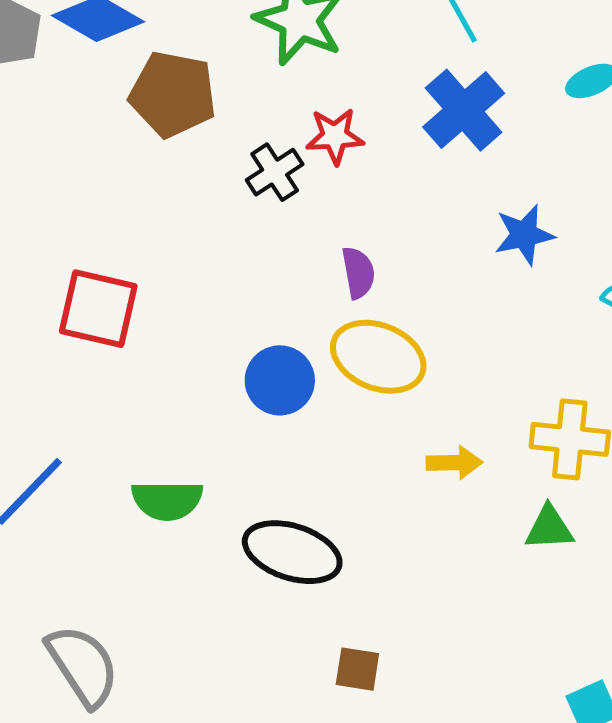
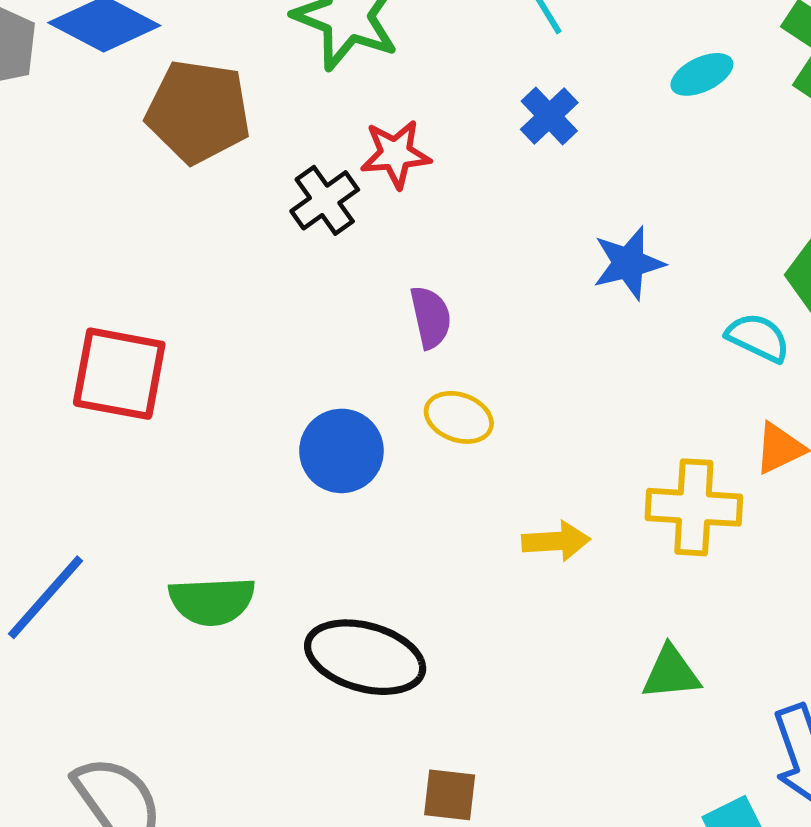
blue cross: (464, 110) -> (549, 116), size x0.6
yellow ellipse: (378, 357) -> (459, 417), size x0.6
green triangle: (549, 528) -> (671, 673), moved

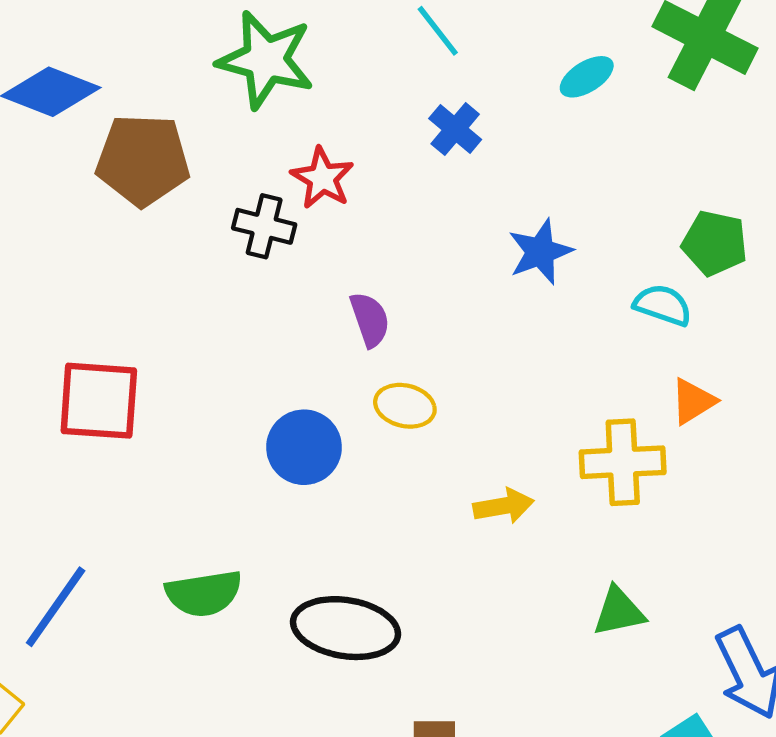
red star: (395, 154) -> (322, 178), turned -30
black cross: (325, 200) -> (264, 226), turned -34

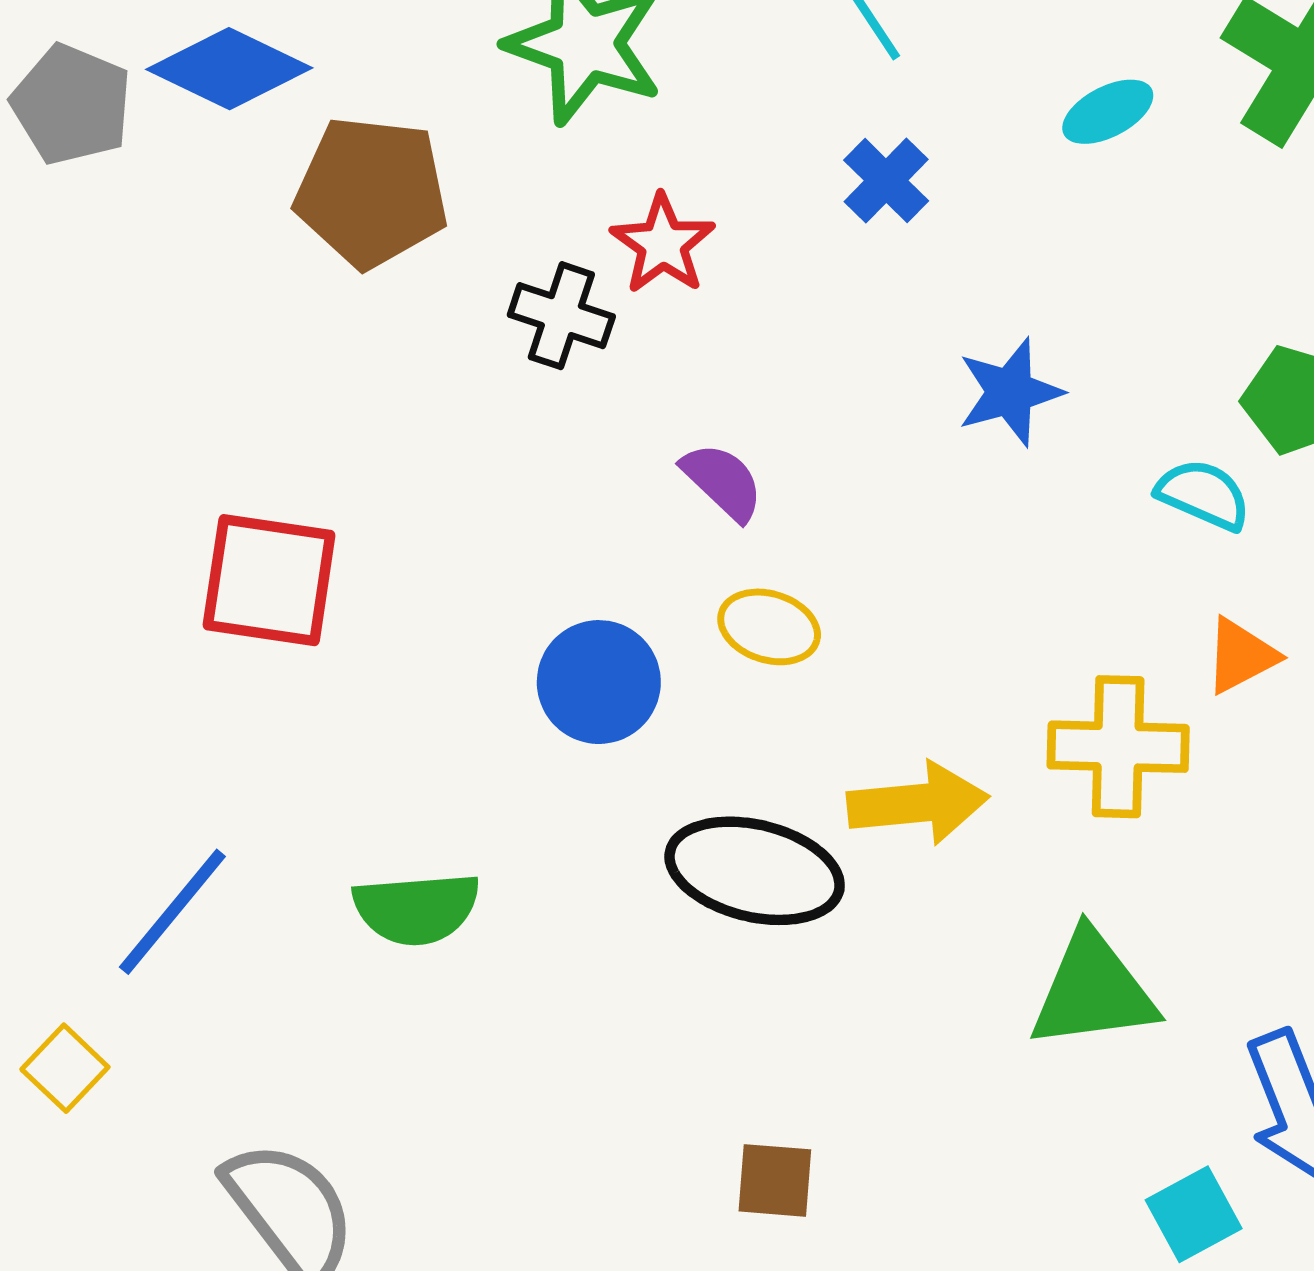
purple semicircle: (370, 320) -> (723, 482), turned -32
yellow arrow: (504, 506) -> (918, 803), size x1.4
green triangle: (619, 612) -> (1093, 991), size x1.5
black ellipse: (346, 628) -> (755, 871), moved

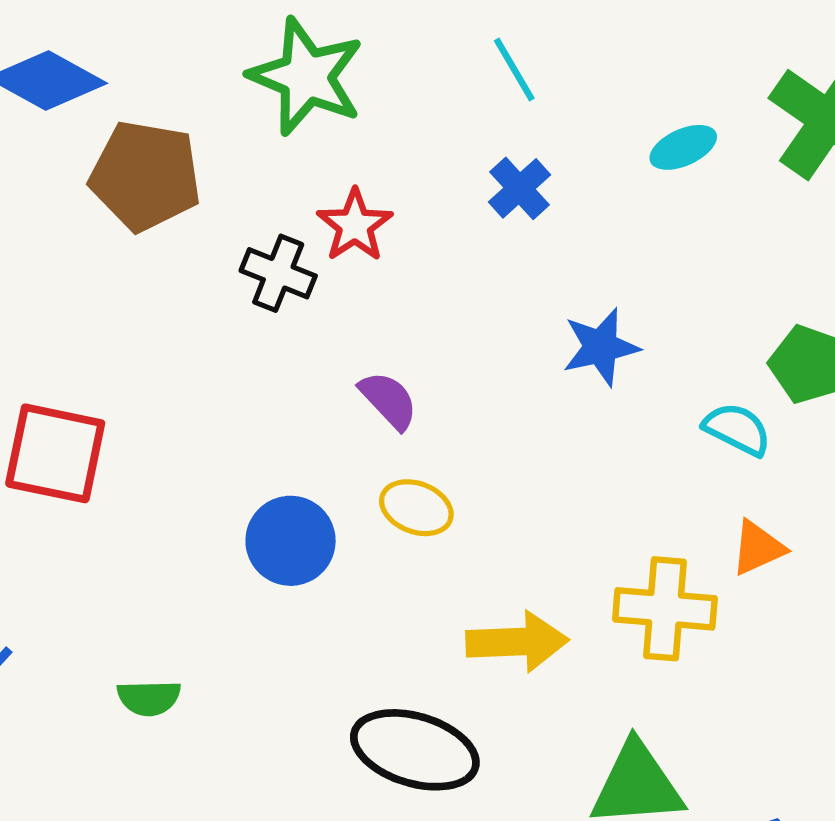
black ellipse: (755, 871) -> (415, 750), moved
green semicircle: (416, 909) -> (149, 698), size x0.7

